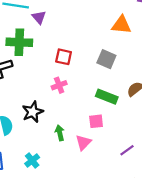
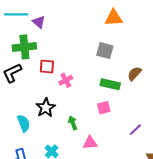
red square: (64, 57) -> (47, 67), moved
pink triangle: (83, 142) -> (90, 143), moved, turned 49

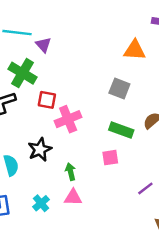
green cross: (24, 47) -> (23, 73), turned 30
pink cross: (66, 80) -> (68, 119), size x1.5
pink triangle: (90, 143) -> (73, 197), moved

